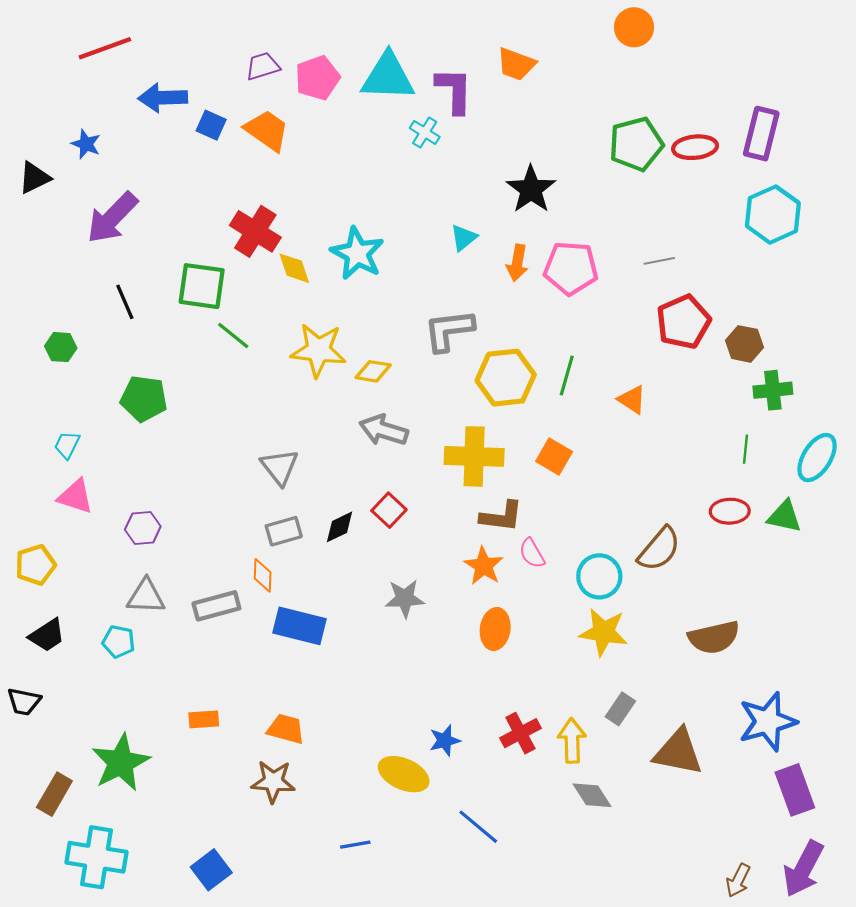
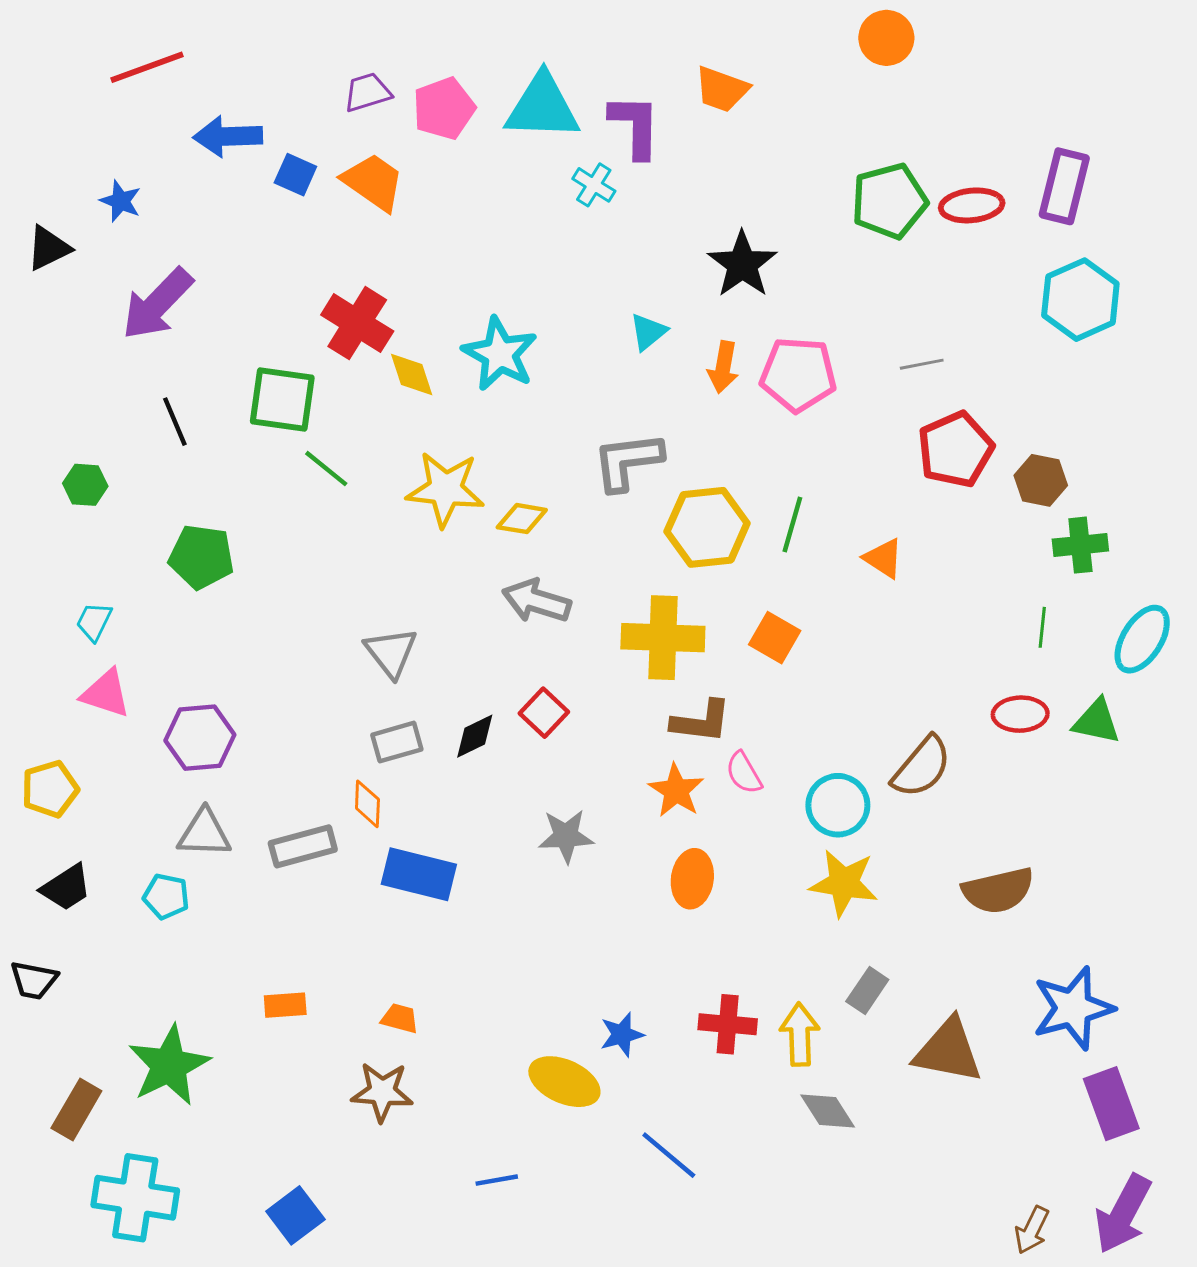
purple hexagon: (143, 528) -> (200, 738), size x1.4
orange trapezoid: (286, 729) -> (400, 1018), size x0.7
red cross: (520, 733) -> (728, 1024), turned 33

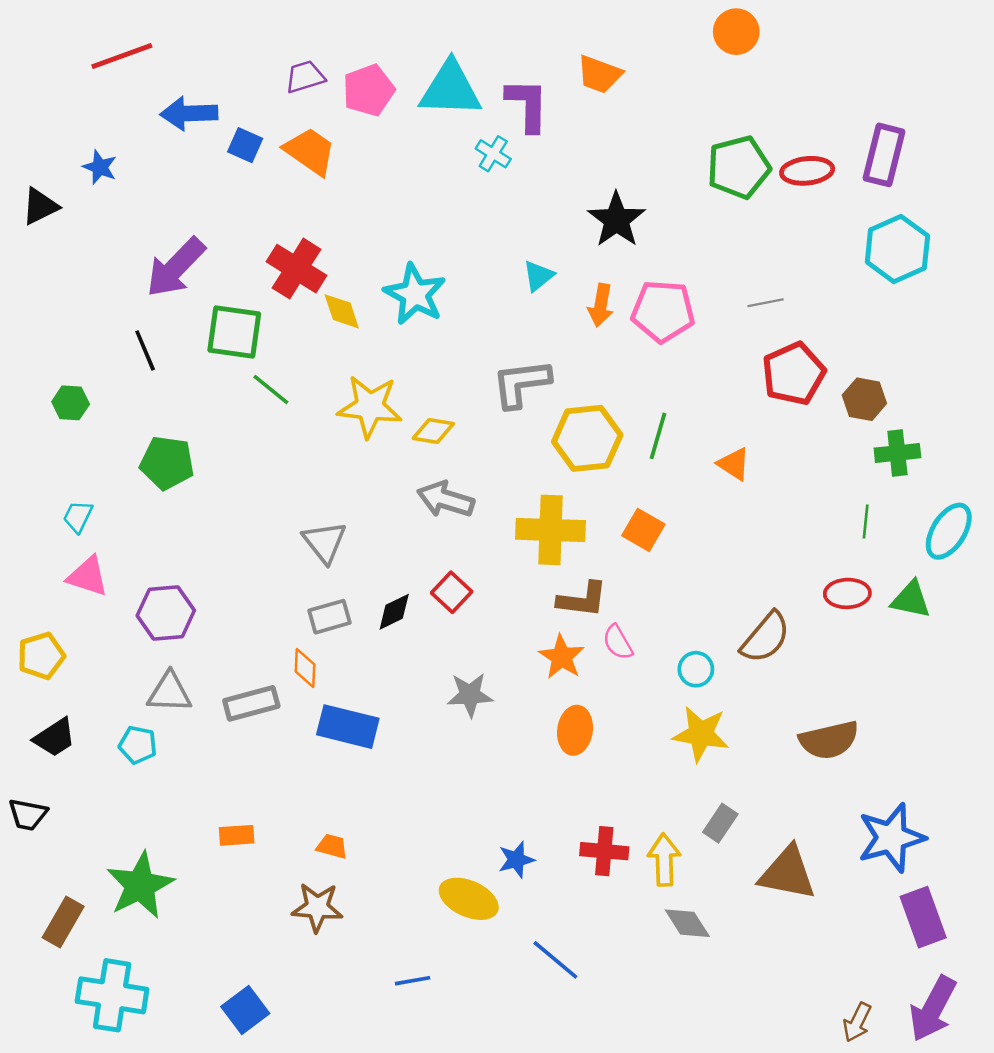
purple arrow: (157, 304) -> (176, 267), moved
cyan circle: (838, 805) -> (696, 669), size x0.7

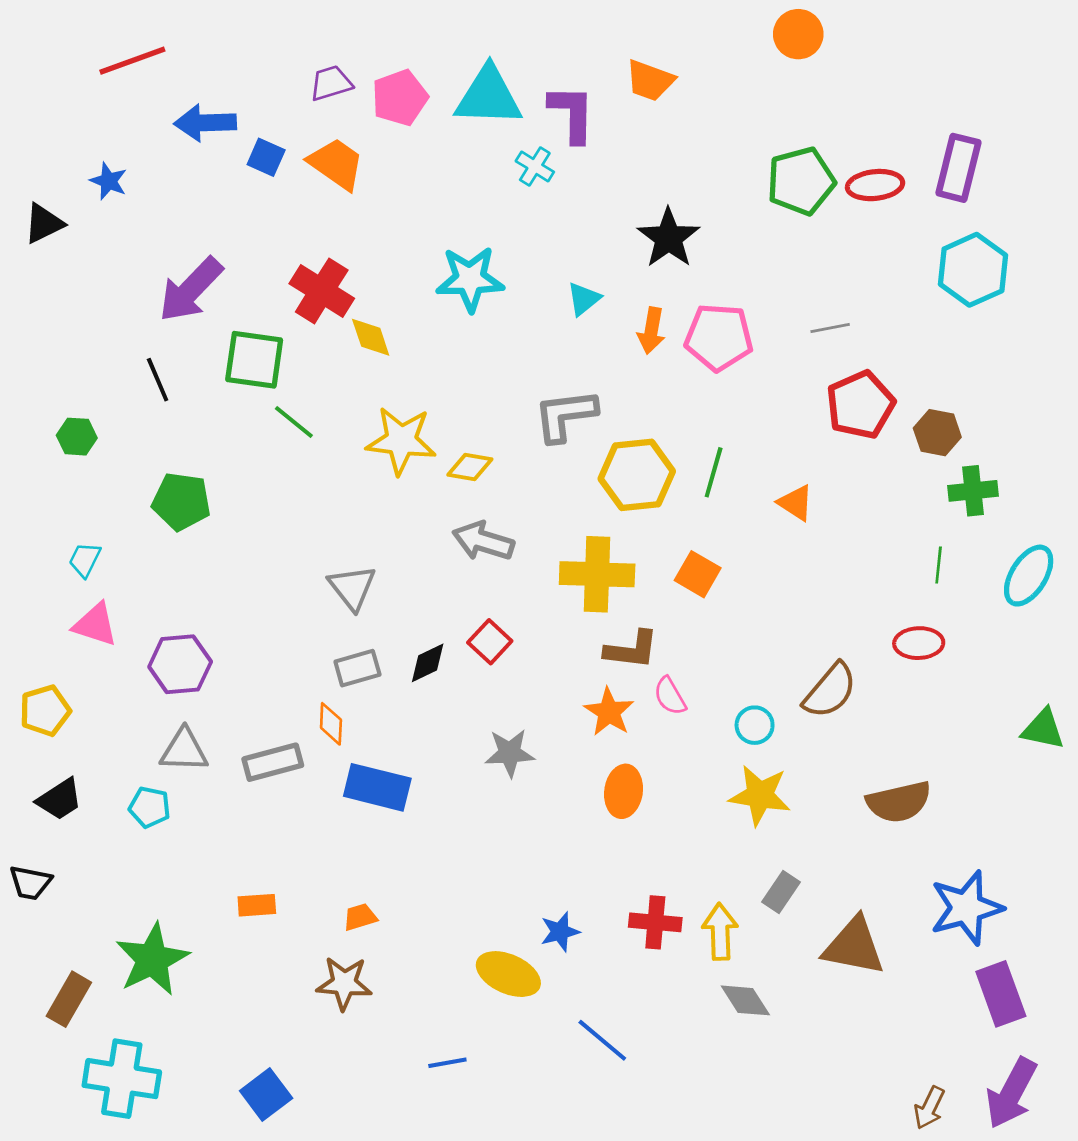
cyan star: (415, 294) -> (470, 279), moved, turned -30
green triangle: (911, 600) -> (1043, 729), moved
orange trapezoid: (332, 846) -> (360, 917), turned -32

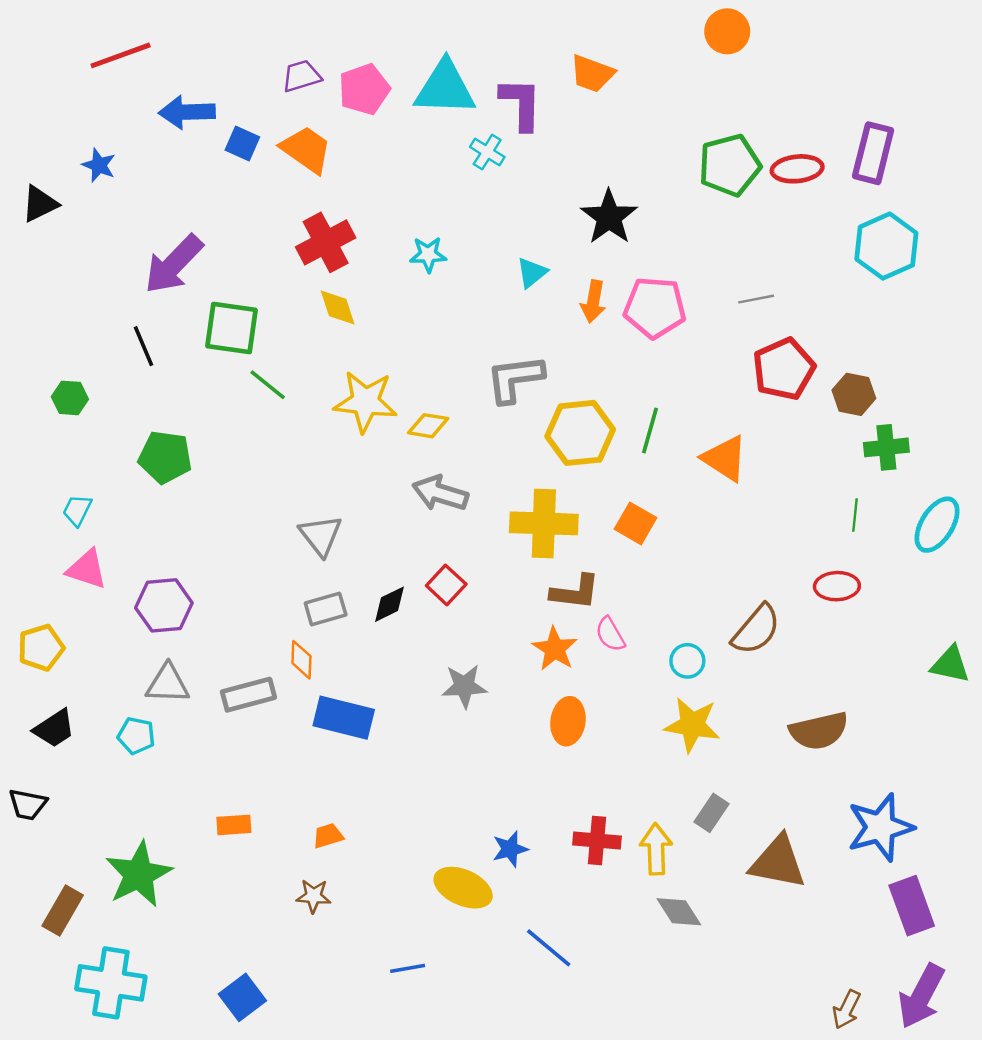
cyan star: (470, 279) -> (428, 254), size x0.6
red cross: (322, 291) -> (326, 242), moved, turned 30
orange triangle: (796, 503) -> (725, 458), size x1.4
brown star: (344, 983) -> (314, 896), size x0.7

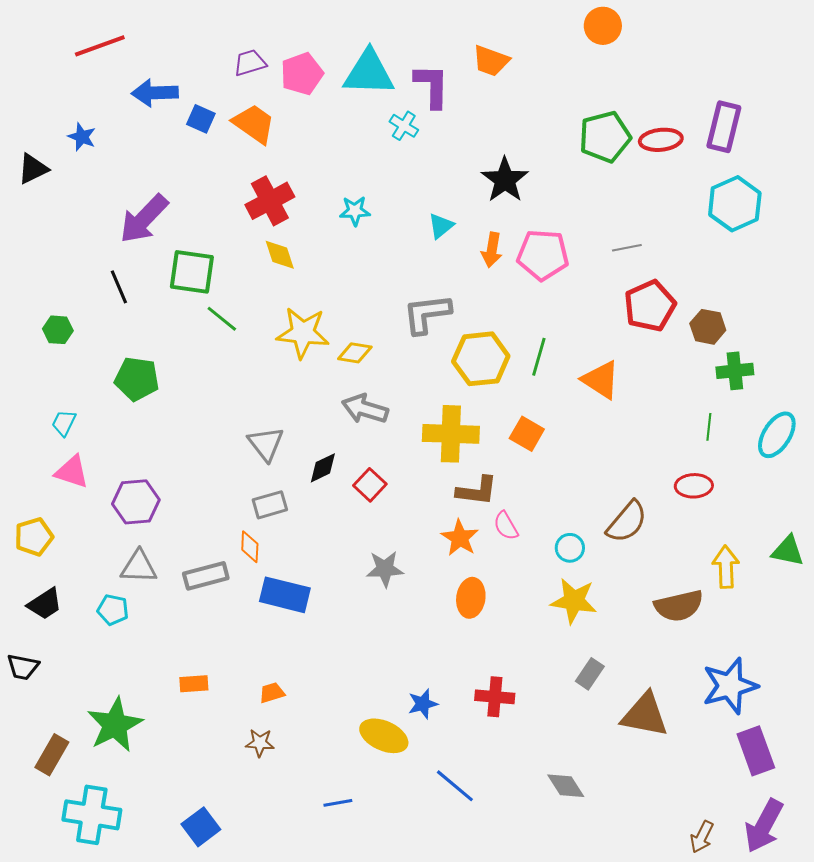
black diamond: (390, 604) -> (323, 468), moved
yellow arrow: (656, 849) -> (726, 567), moved
gray diamond: (679, 912) -> (566, 786), moved

